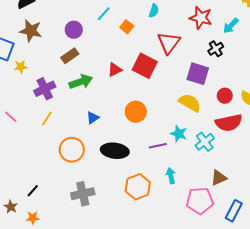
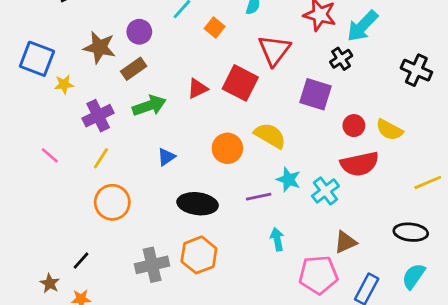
cyan arrow: (231, 26) -> (362, 26), size x1.4
brown star: (31, 31) -> (99, 47), moved
yellow semicircle: (190, 103) -> (270, 136), moved
orange circle: (72, 150) -> (112, 202), moved
orange hexagon: (138, 187) -> (199, 255), moved

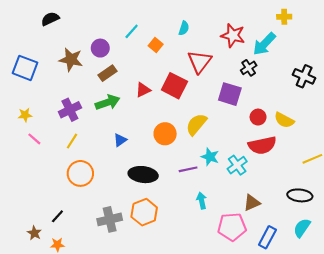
brown rectangle: (134, 69) -> (108, 73), moved
yellow star: (64, 84) -> (25, 115), moved
yellow semicircle: (270, 136) -> (196, 124), turned -80

